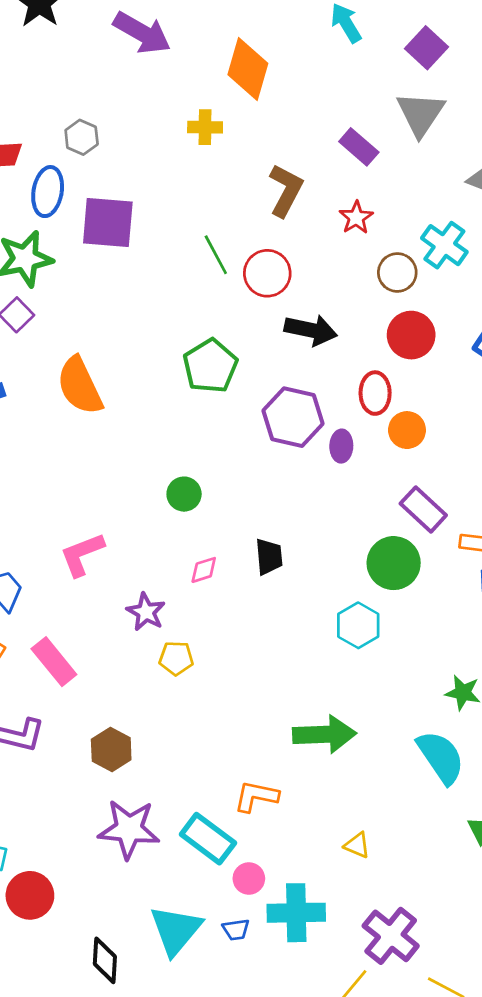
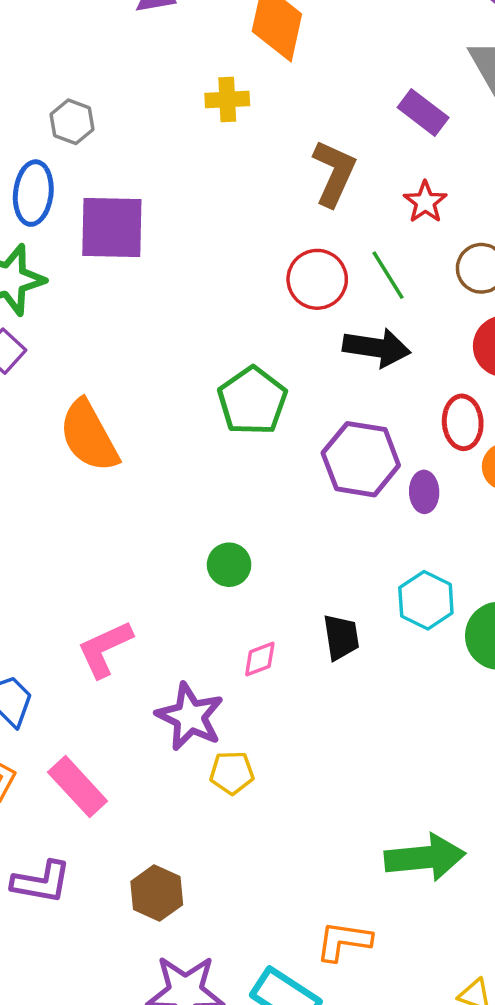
green line: (216, 255) -> (388, 275), moved
purple star: (146, 612) -> (190, 717), size x1.4
cyan hexagon: (358, 625) -> (426, 600), moved

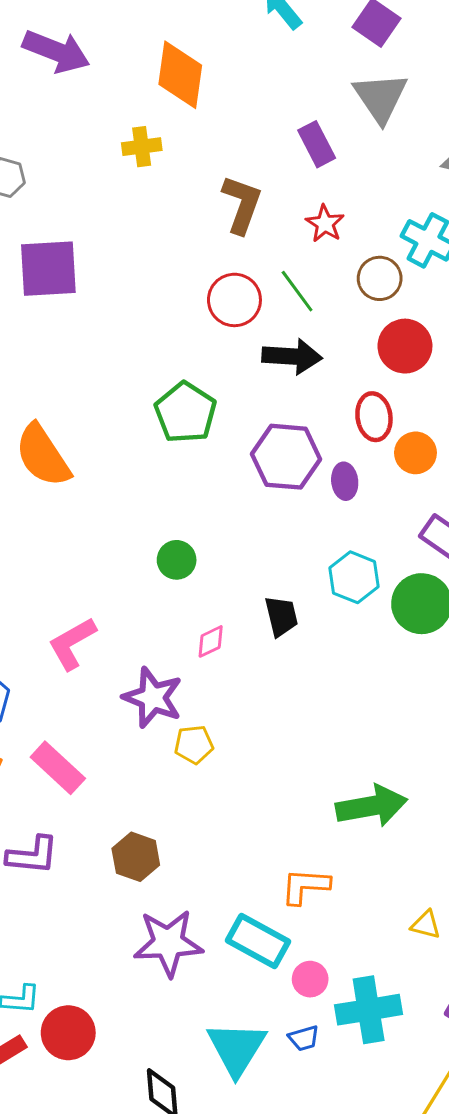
purple rectangle: (423, 113) -> (317, 144), turned 30

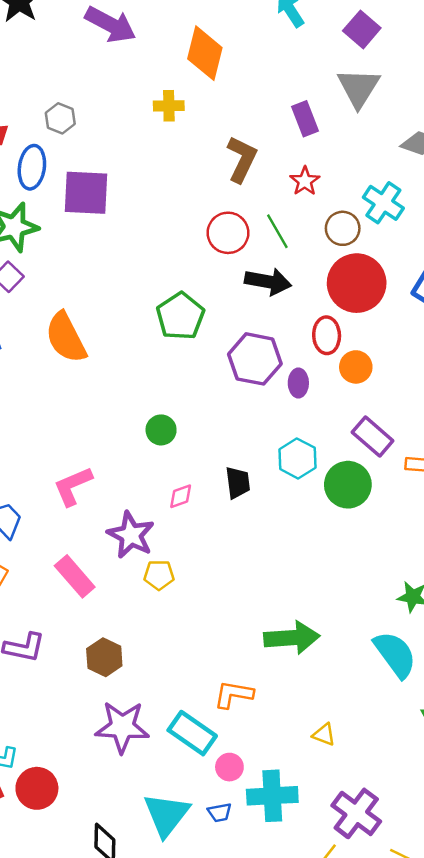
red circle: (405, 346) -> (357, 283), size x1.4
pink rectangle: (58, 768) -> (75, 576), moved

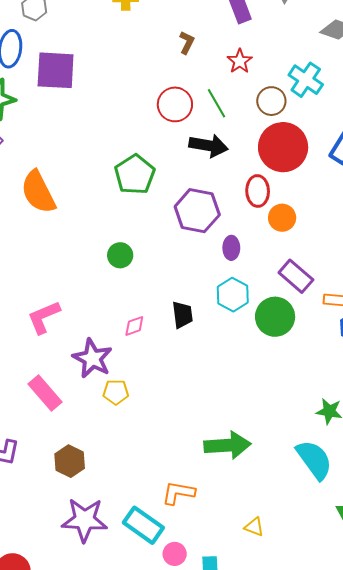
brown L-shape: (242, 159) -> (187, 43), size x0.6
purple ellipse: (298, 383) -> (231, 248), moved
green circle: (161, 430) -> (120, 255), moved

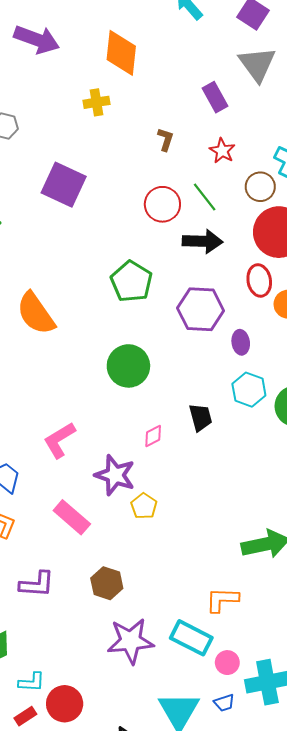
purple square: (56, 70) -> (64, 185), moved, turned 30
green circle: (120, 255) -> (128, 366), size x1.6
yellow pentagon: (116, 392) -> (144, 506), turned -30

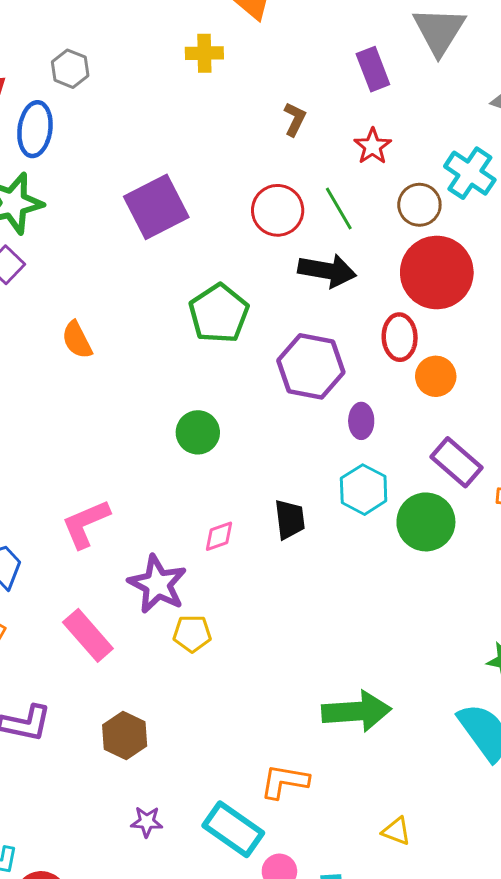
purple square: (64, 185) -> (156, 207), moved, turned 30
orange semicircle: (36, 313) -> (77, 340), size x0.6
green circle: (128, 366) -> (198, 432), size x0.7
yellow pentagon: (144, 506) -> (192, 634), turned 30
purple star: (130, 641) -> (147, 822), size x0.5

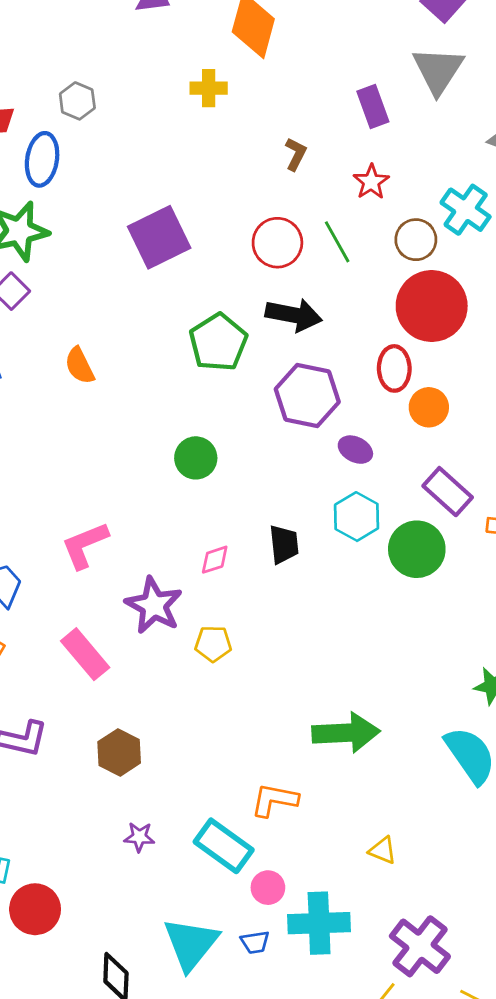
black arrow: (327, 271) -> (294, 315), moved
purple ellipse: (361, 421) -> (355, 450), turned -64
yellow pentagon: (192, 634) -> (213, 644), moved

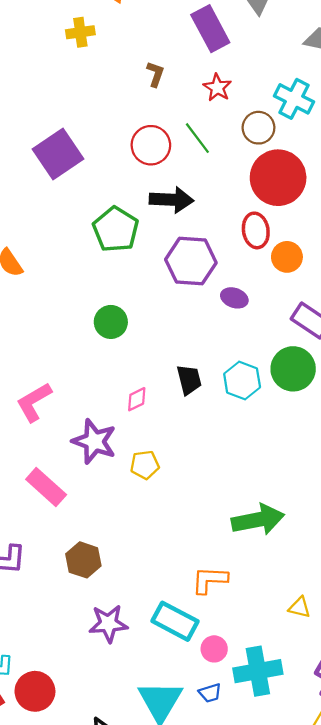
purple rectangle: (373, 107) -> (210, 29), size x1.4
cyan hexagon: (357, 517) -> (242, 380), moved
purple star: (139, 837) -> (108, 624), size x1.6

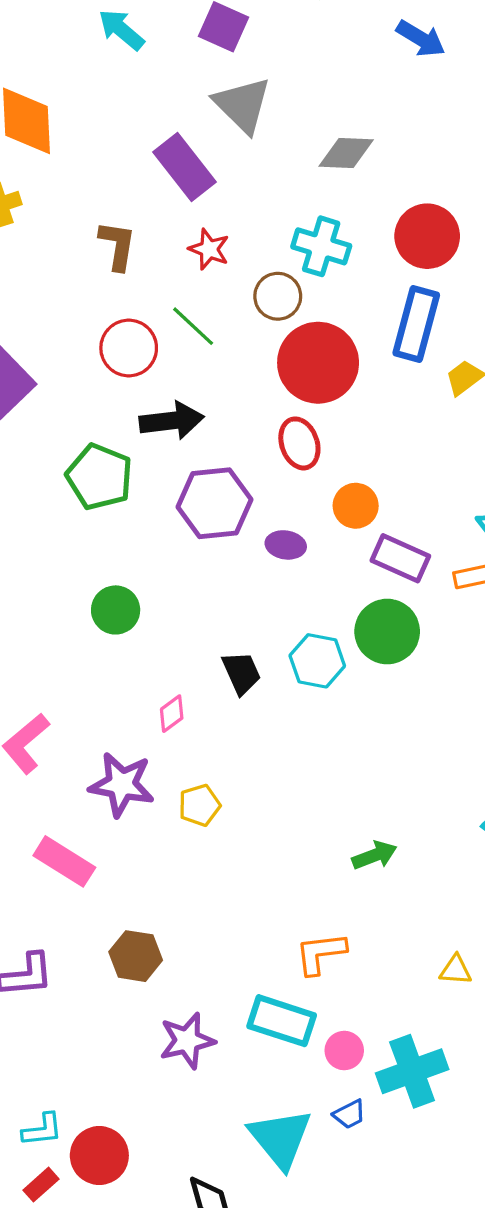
brown L-shape: (155, 74) -> (117, 245), size x1.4
orange circle: (287, 257) -> (356, 506), moved
green arrow: (258, 520) -> (375, 855), size x0.6

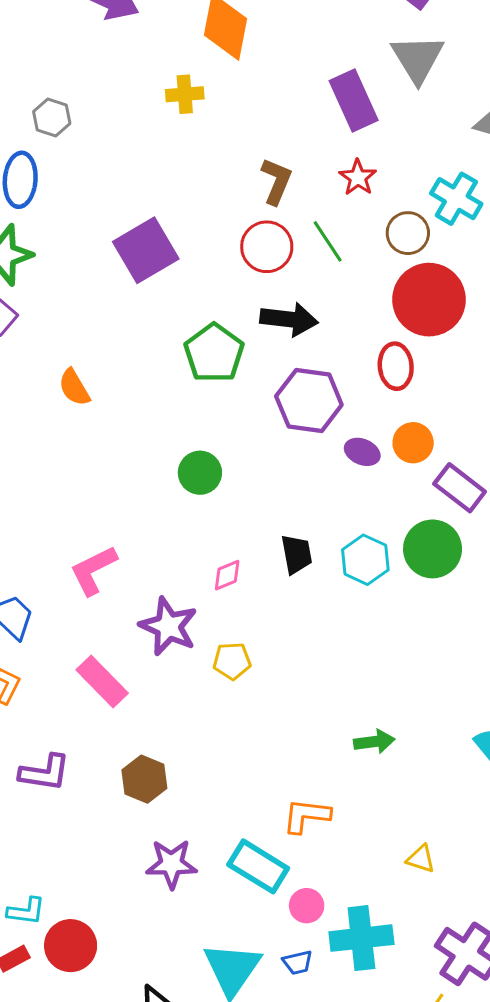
brown L-shape: (117, 245) -> (276, 181), moved
orange circle: (356, 506) -> (413, 443), moved

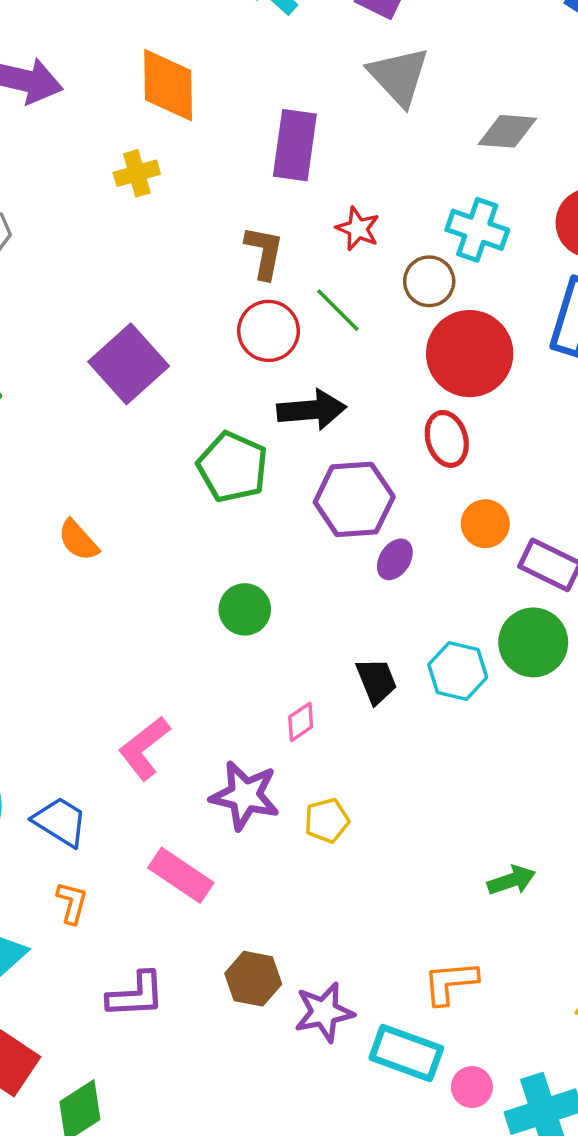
purple rectangle: (354, 101) -> (295, 145), moved, turned 44
purple ellipse: (362, 452) -> (395, 559), moved, turned -68
purple star: (171, 864) -> (324, 1012), moved

